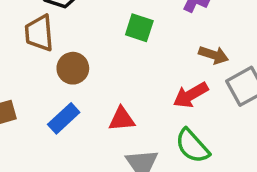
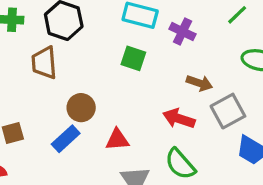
brown circle: (73, 68) -> (81, 108), moved
red arrow: (191, 95) -> (179, 119), turned 48

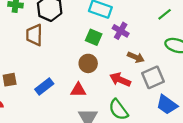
purple cross: (182, 32) -> (121, 31), moved
brown circle: (81, 108) -> (88, 63), moved

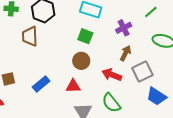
purple cross: (121, 31) -> (124, 28), moved, turned 35
brown arrow: (136, 57) -> (126, 53), turned -84

